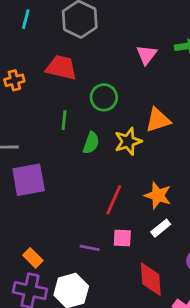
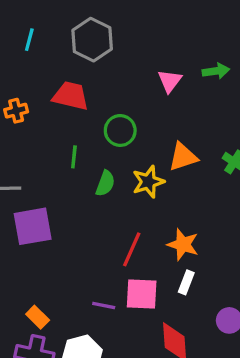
white rectangle: (161, 228) -> (186, 282), turned -30
pink square: (122, 238) -> (142, 294), size x1.5

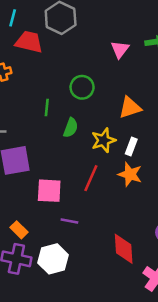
red trapezoid: (71, 96) -> (29, 42), moved
yellow star: (148, 182) -> (103, 140), moved
white rectangle: (186, 282) -> (131, 147), moved
pink square: (142, 294) -> (49, 191), moved

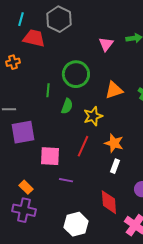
green circle: (82, 87) -> (76, 74), size x1.4
white rectangle: (131, 147) -> (115, 166), moved
white hexagon: (53, 259) -> (76, 224), moved

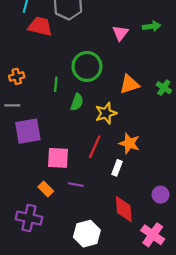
orange cross: (13, 62) -> (17, 76), moved
white rectangle: (115, 166) -> (117, 168), moved
orange rectangle: (26, 187) -> (46, 189), moved

